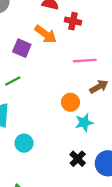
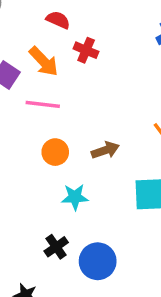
pink line: (85, 61) -> (43, 104), moved
orange circle: (70, 102) -> (55, 152), moved

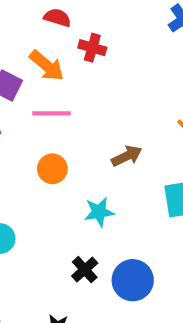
orange circle: (55, 152) -> (52, 169), moved

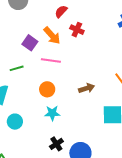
red semicircle: (57, 18) -> (61, 11), turned -72
cyan star: (99, 212) -> (52, 113), moved

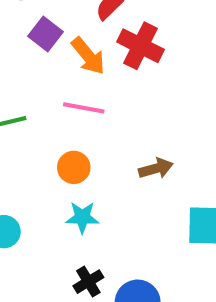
red cross: (77, 30) -> (141, 46), size x1.5
purple square: (30, 43) -> (45, 34), moved

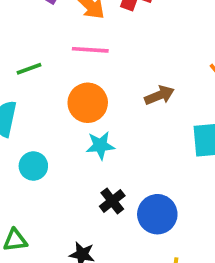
orange circle: (74, 167) -> (88, 103), size x1.4

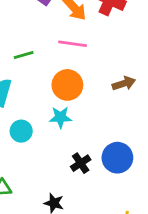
cyan star: (100, 145) -> (60, 117), moved
blue circle: (157, 214) -> (117, 158), moved

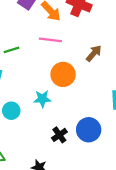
brown arrow: (124, 83) -> (94, 53), moved, turned -30
orange circle: (67, 85) -> (63, 74), moved

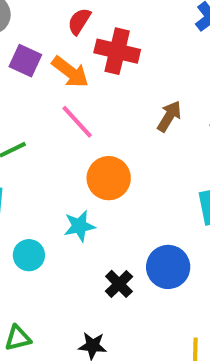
pink line: (50, 40) -> (77, 122), turned 50
brown arrow: (94, 53) -> (169, 116), moved

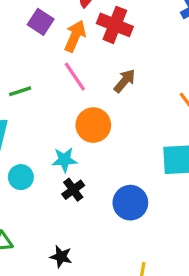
orange arrow: (70, 72) -> (75, 36), turned -112
brown arrow: (169, 116) -> (125, 81), moved
black cross: (119, 284) -> (73, 190), moved

